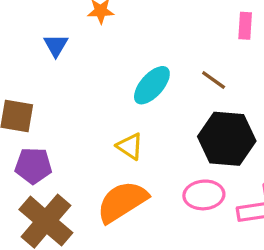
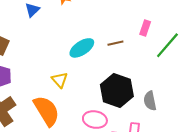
brown line: (214, 80) -> (115, 43), moved, turned -63
orange semicircle: (122, 202) -> (47, 111), turned 76

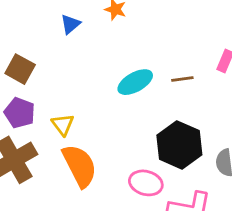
yellow triangle: (60, 80) -> (63, 125), moved

